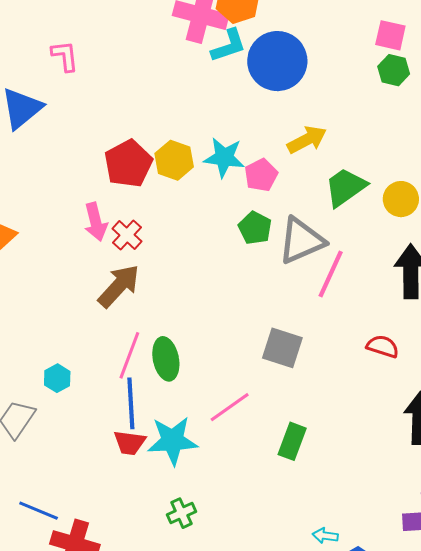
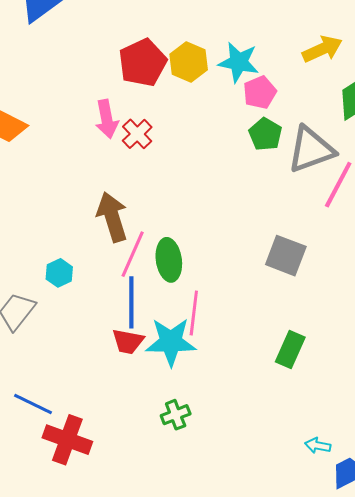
pink pentagon: (261, 175) -> (260, 92), moved
brown arrow: (119, 286) -> (112, 217), moved, turned -63
pink line: (230, 407) -> (194, 313), moved, turned -51

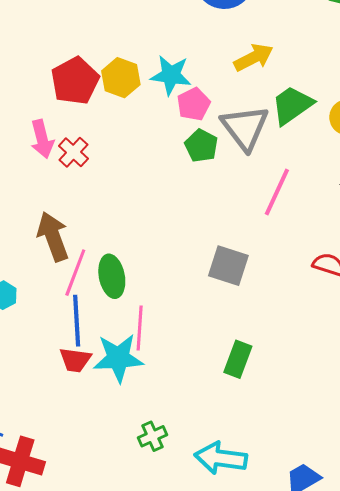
gray triangle: (311, 150) -> (245, 128), moved, turned -44
green cross: (176, 415) -> (152, 436), moved
cyan arrow: (318, 446) -> (221, 458), moved, size x2.0

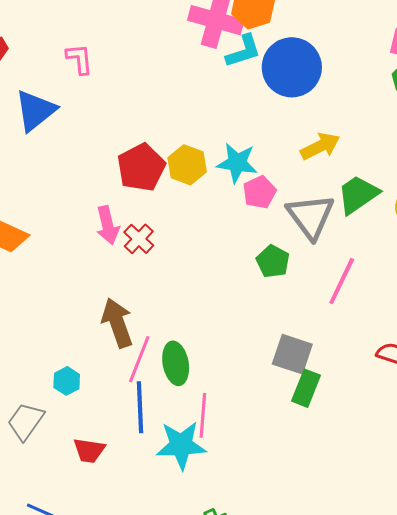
green pentagon: (201, 146) -> (273, 261), moved
green rectangle: (238, 359) -> (306, 388), moved
red trapezoid: (75, 360) -> (89, 450), moved

